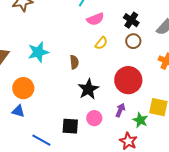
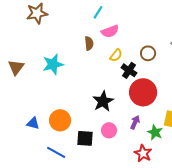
black cross: (131, 20) -> (129, 70), moved
brown semicircle: (74, 62) -> (89, 43), moved
orange circle: (23, 88) -> (60, 120), moved

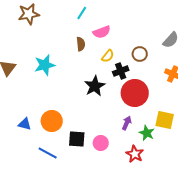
cyan line: (98, 12) -> (82, 13), moved
black cross: (129, 70) -> (121, 71), turned 35
black star: (103, 101) -> (95, 86), moved
pink circle: (109, 130) -> (101, 143), moved

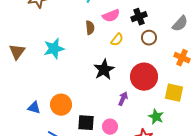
black cross: (121, 71) -> (139, 17), moved
yellow square: (165, 120) -> (174, 93), moved
purple arrow: (127, 123) -> (123, 99), moved

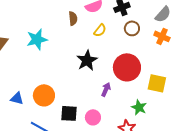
orange cross: (182, 58) -> (162, 36), moved

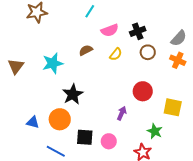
brown semicircle: (73, 18) -> (86, 50), moved, turned -112
black star: (87, 60) -> (73, 94), moved
red circle: (127, 67) -> (143, 91), size x0.7

